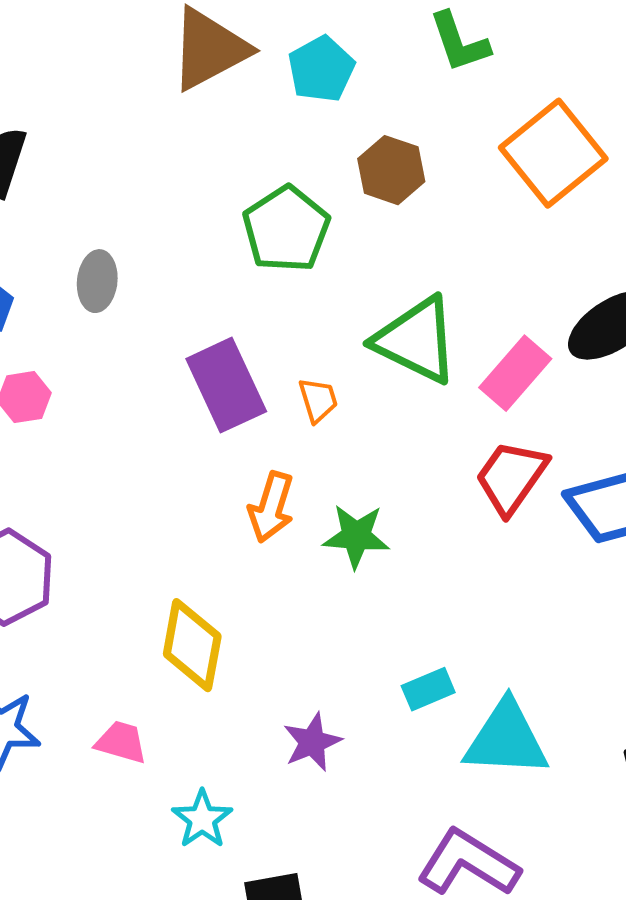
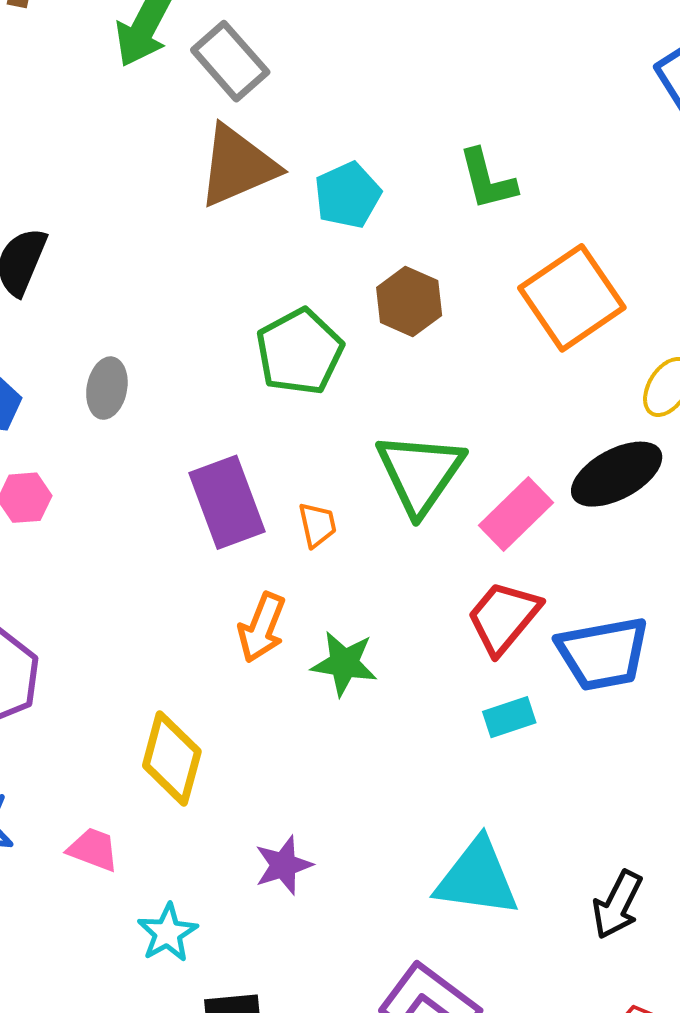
green triangle: (416, 340) -> (420, 473), turned 34
cyan rectangle: (428, 689) -> (509, 717), moved

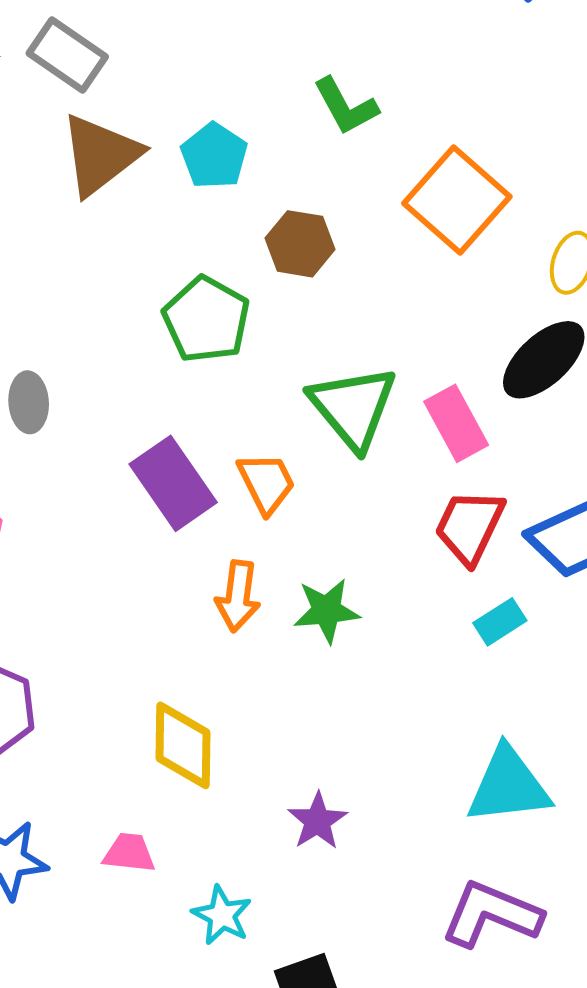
pink rectangle: (516, 514) -> (456, 423), turned -60
orange trapezoid: (317, 525) -> (266, 483), size x1.4

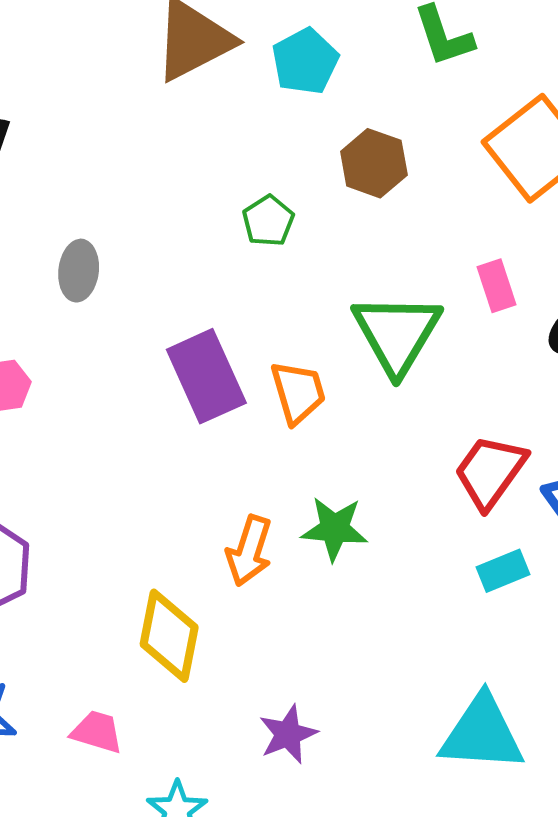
green pentagon: (206, 319) -> (268, 221), size x0.6
pink rectangle: (456, 423) -> (496, 286), moved, size x0.7
orange arrow: (238, 596) -> (249, 551), moved

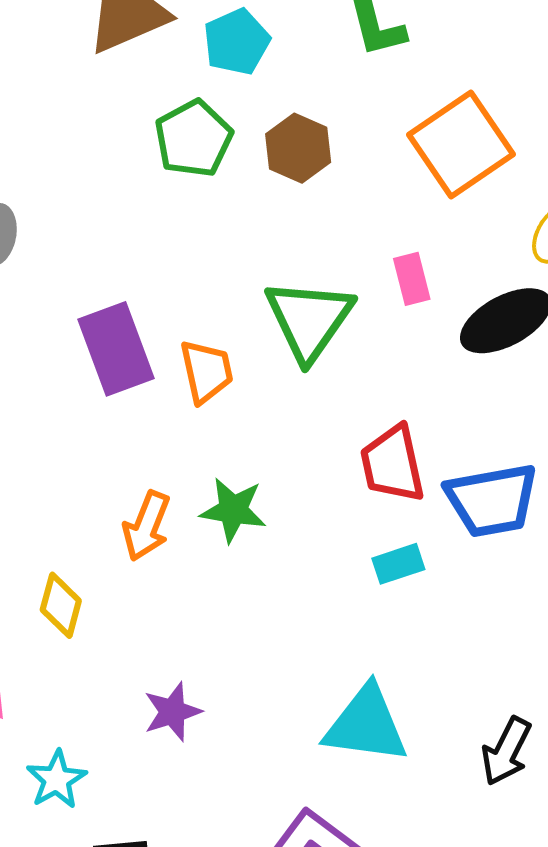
green pentagon: (268, 221) -> (194, 139), moved, size x1.5
red trapezoid: (490, 472) -> (393, 464), turned -52
yellow diamond: (169, 636) -> (61, 605), size x0.7

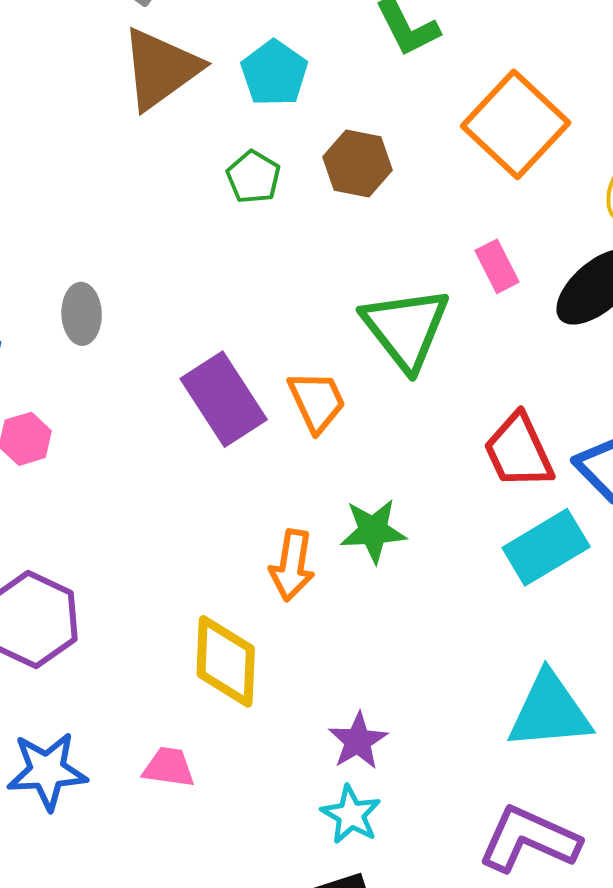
green pentagon: (194, 139) -> (253, 177), size x0.7
cyan rectangle: (398, 564) -> (546, 547), size x1.6
yellow diamond: (61, 605) -> (226, 661), size x1.5
cyan star: (57, 779) -> (351, 815), moved

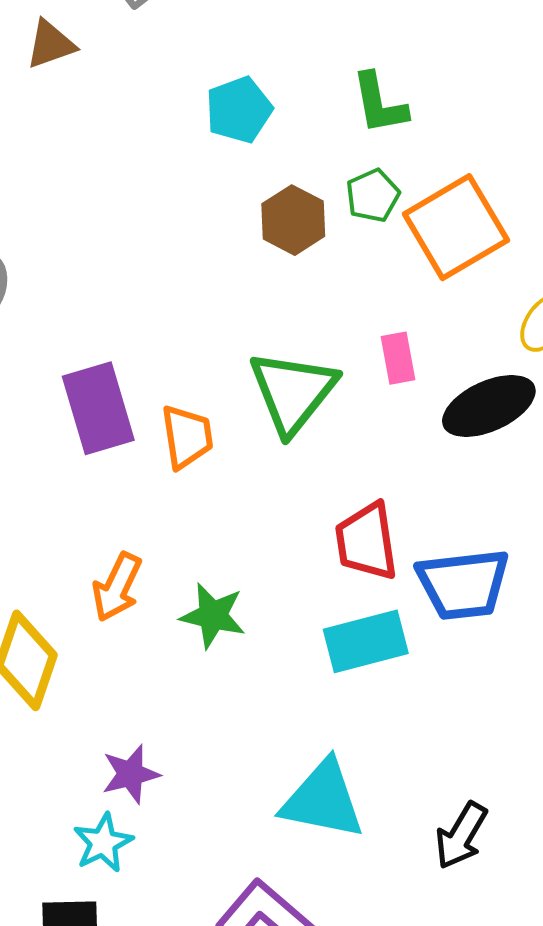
brown triangle: (161, 69) -> (51, 44), moved, size x0.6
green pentagon: (253, 177) -> (373, 196), moved
green star: (373, 531) -> (213, 616), moved

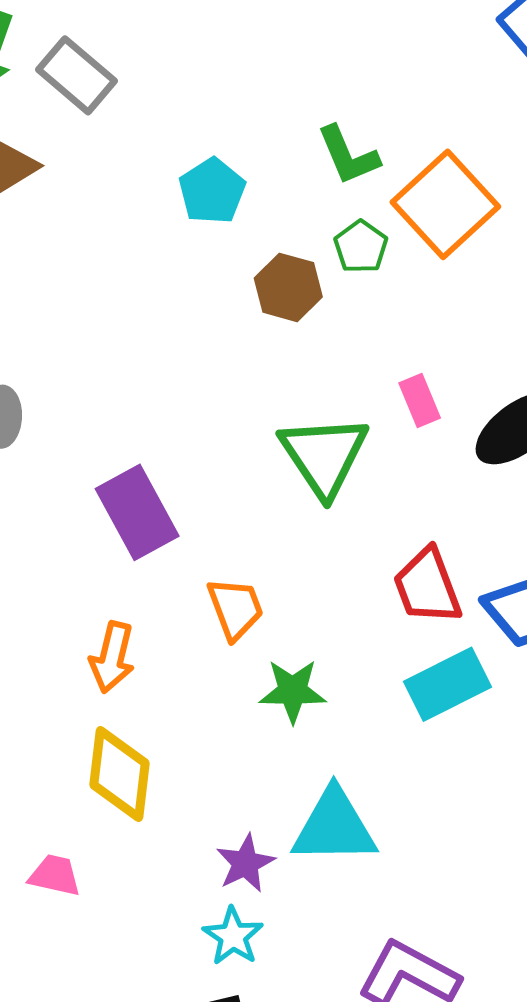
orange square: (456, 227) -> (445, 204), moved
orange trapezoid: (187, 437) -> (235, 608), moved
orange arrow: (117, 587) -> (112, 657), moved
cyan triangle: (323, 800) -> (334, 827), moved

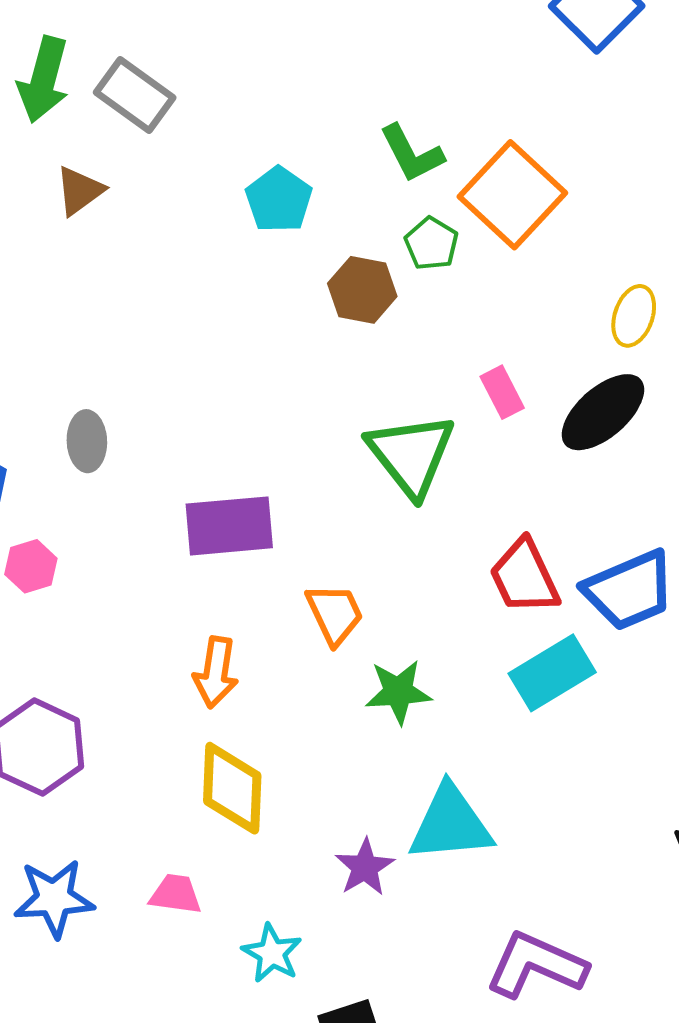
purple rectangle: (137, 512) -> (229, 526), turned -62
cyan star: (233, 936) -> (272, 953), moved

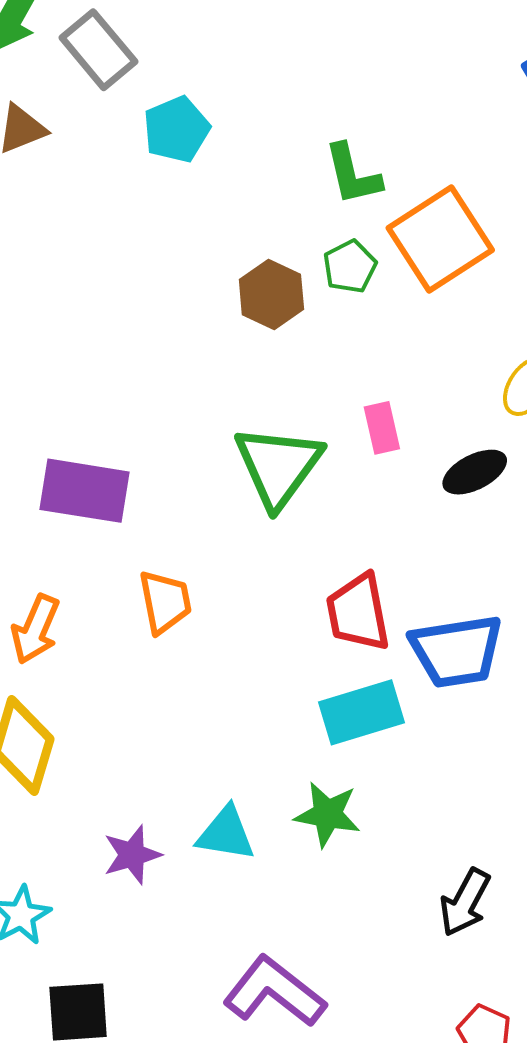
cyan pentagon: (279, 200) -> (176, 129), moved
black ellipse: (603, 412) -> (475, 472), size x0.7
green star: (398, 692) -> (327, 814), moved
cyan triangle: (450, 824) -> (226, 834), size x0.7

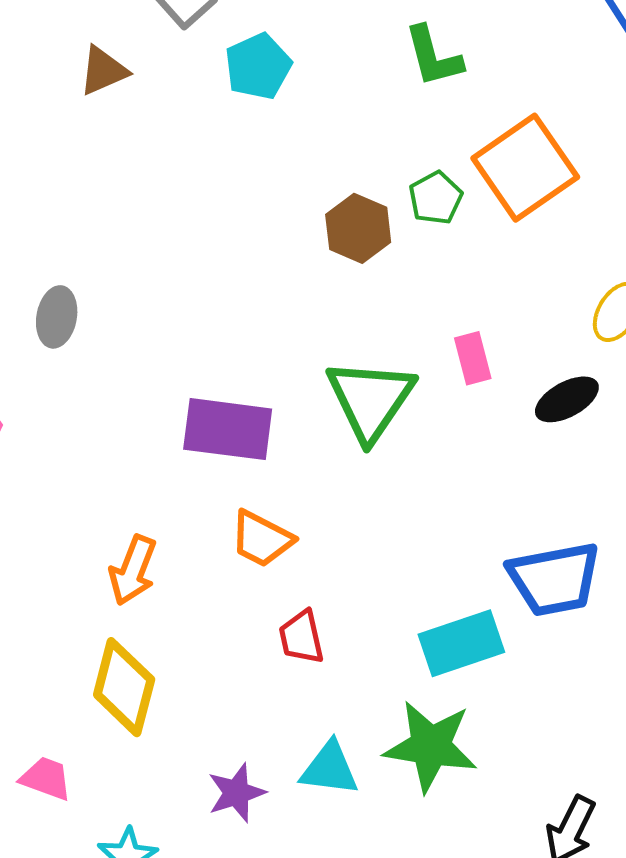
green L-shape: (353, 174) -> (433, 56), moved
purple rectangle: (85, 491) -> (228, 429), moved
orange trapezoid: (165, 602) -> (262, 539), turned 130
red trapezoid: (358, 612) -> (301, 637), moved, size x0.7
green star: (327, 814) -> (431, 746), size x1.4

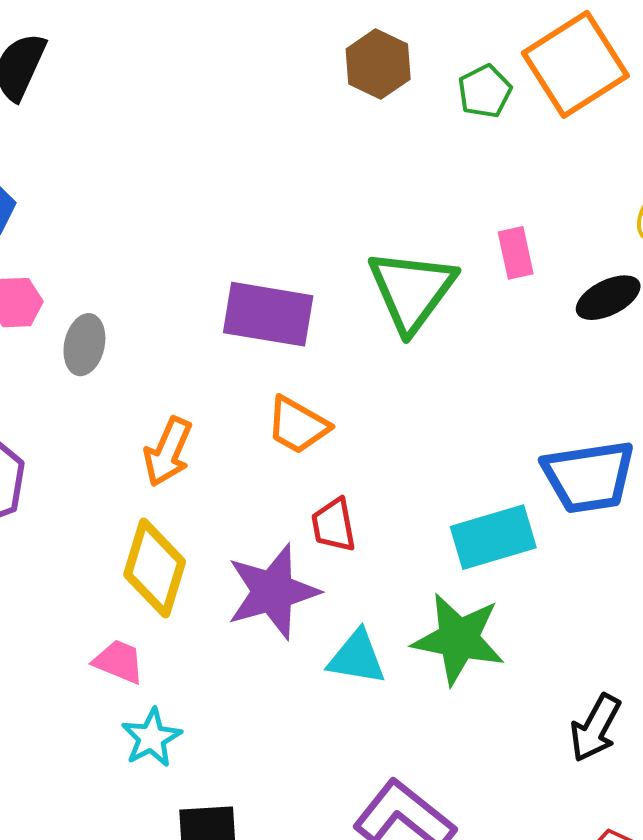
brown hexagon: (358, 228) -> (378, 64), moved
gray ellipse: (57, 317) -> (84, 345), moved
pink trapezoid: (46, 778) -> (119, 662), moved
purple star: (236, 793) -> (273, 592), moved, size x1.6

